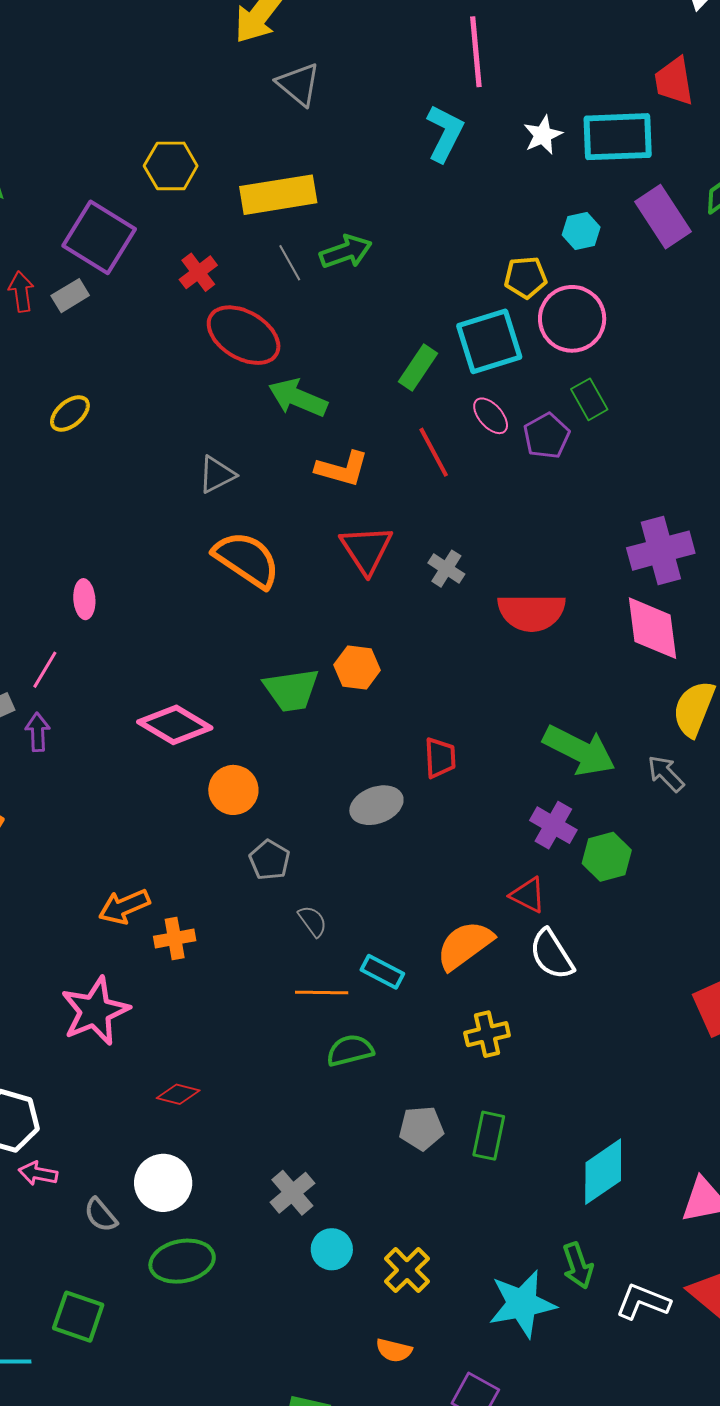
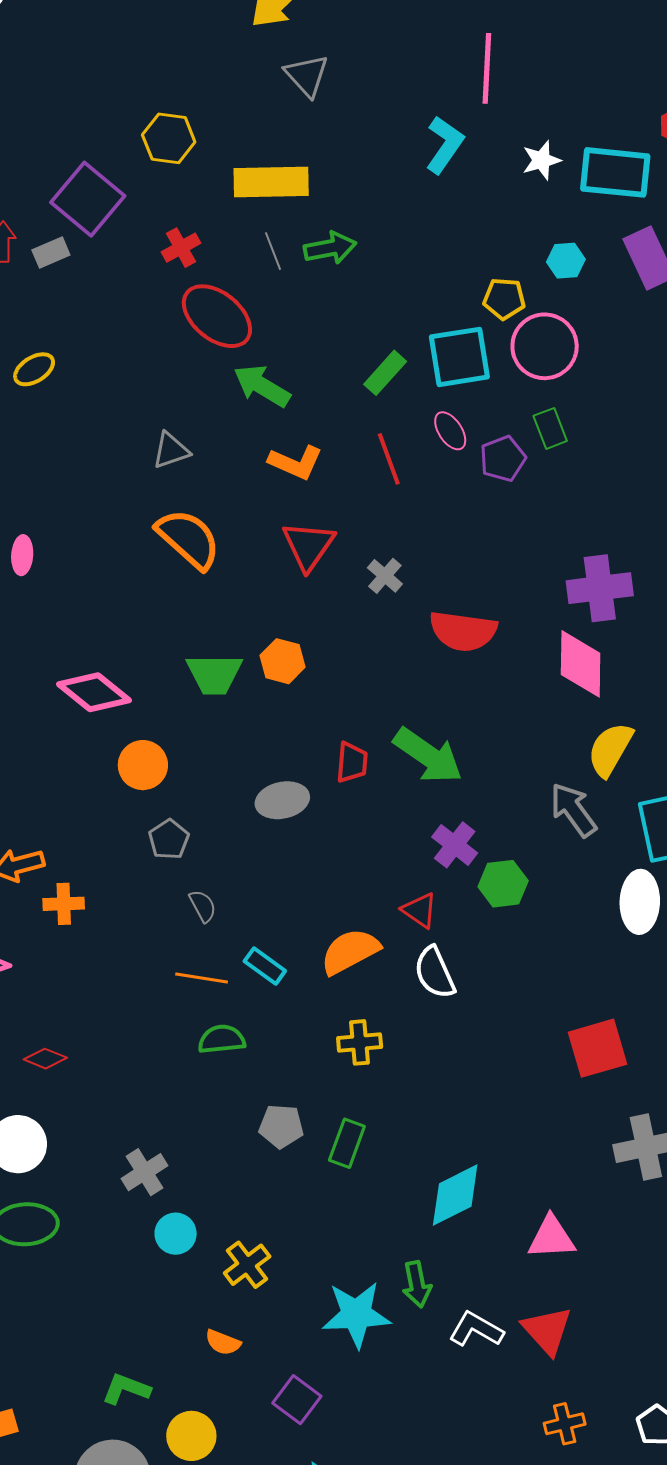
green arrow: (579, 750) -> (428, 756), moved
gray arrow: (666, 774) -> (573, 810), size x1.4

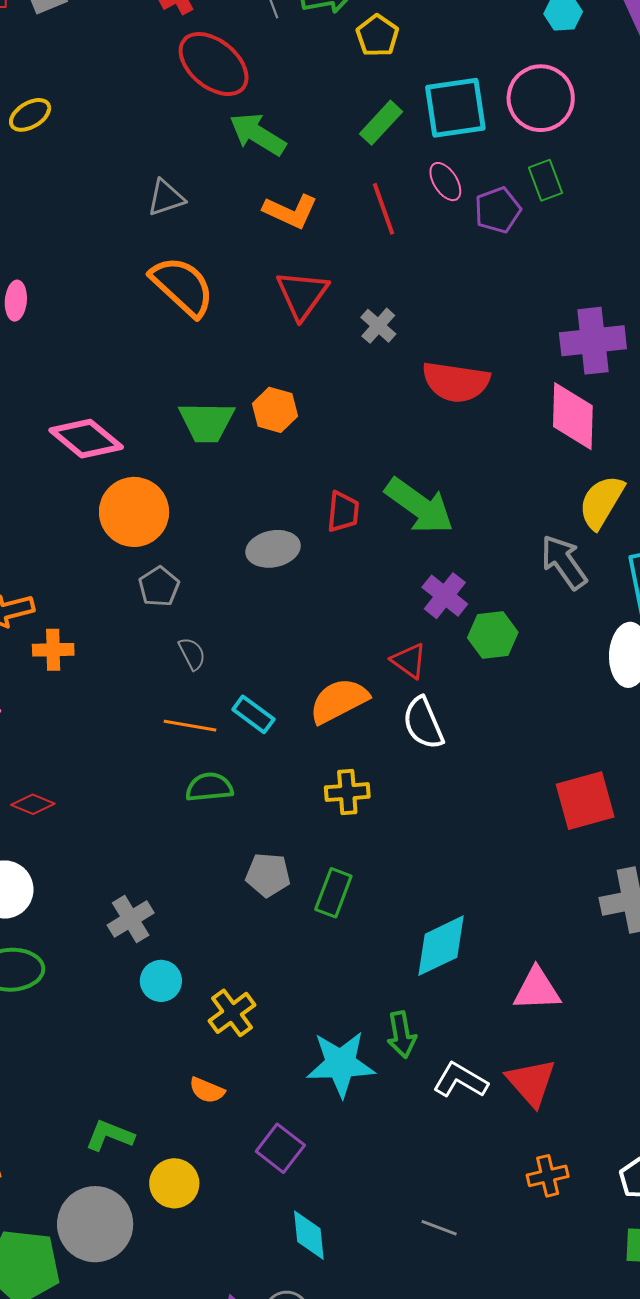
yellow pentagon: (504, 299) -> (377, 36), moved, turned 30
orange circle: (143, 765) -> (134, 512), size x1.4

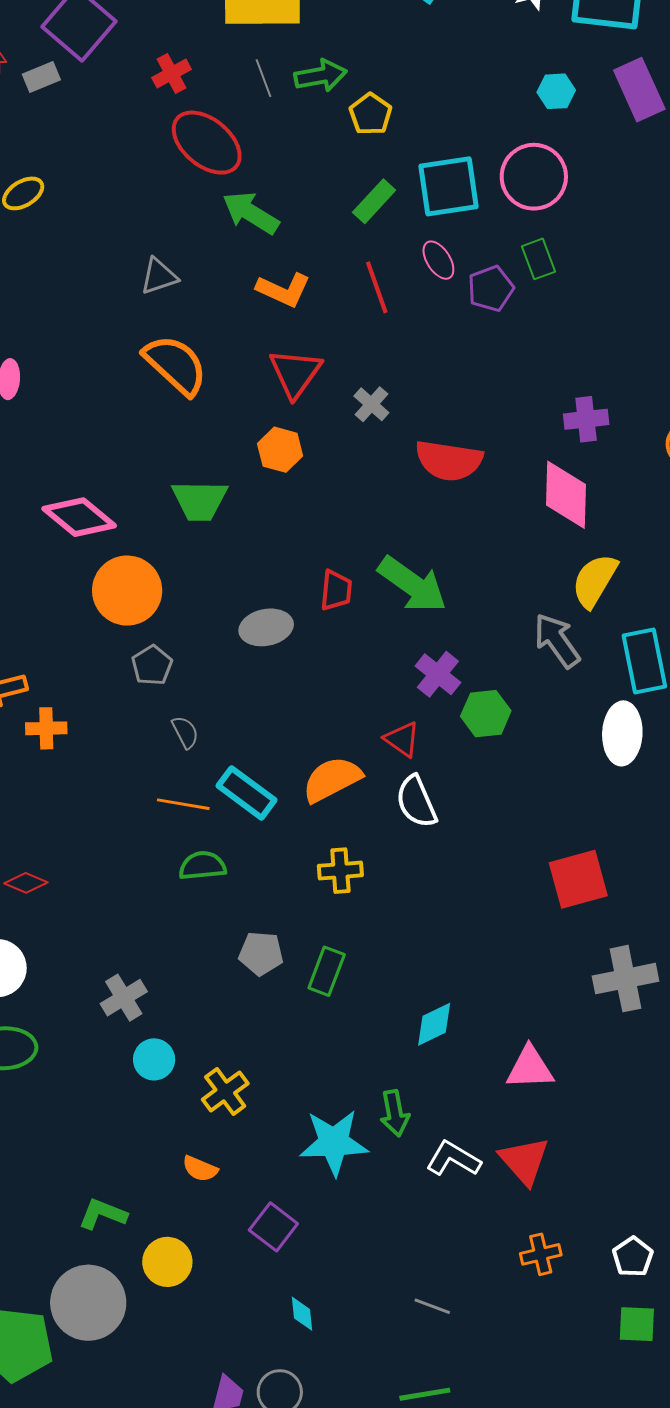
purple cross: (593, 341) -> (586, 419), size x0.7
orange hexagon: (275, 410) -> (280, 450), moved
cyan rectangle: (253, 714) -> (247, 793), size x1.4
cyan diamond: (441, 946) -> (434, 1024), size x0.7
cyan diamond: (309, 1235) -> (302, 1314), size x0.7

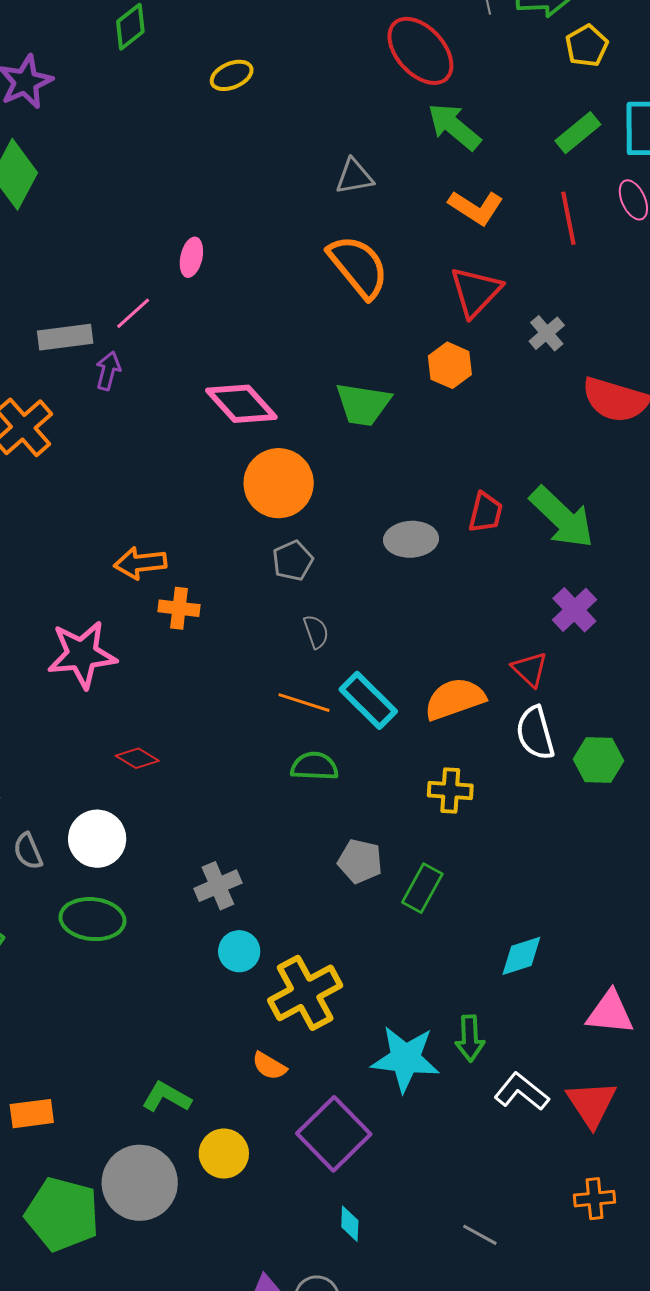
green hexagon: (486, 714) -> (599, 760), moved
yellow cross: (225, 1091) -> (305, 993), size x1.5
purple square: (273, 1227) -> (334, 1134), size x1.5

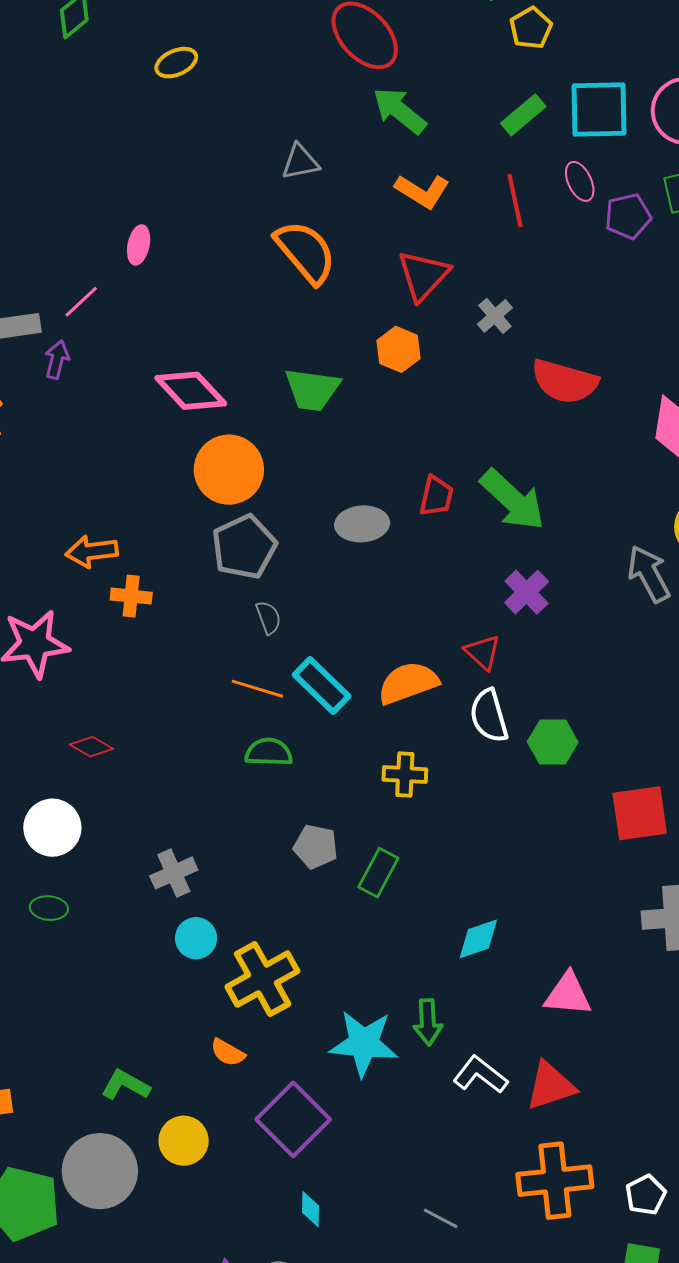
gray pentagon: (293, 561) -> (244, 547), size x1.6
green ellipse: (92, 919) -> (49, 908), size x0.6
red triangle: (591, 1104) -> (550, 1086), turned 46
orange cross: (595, 1199) -> (555, 1181), size x1.8

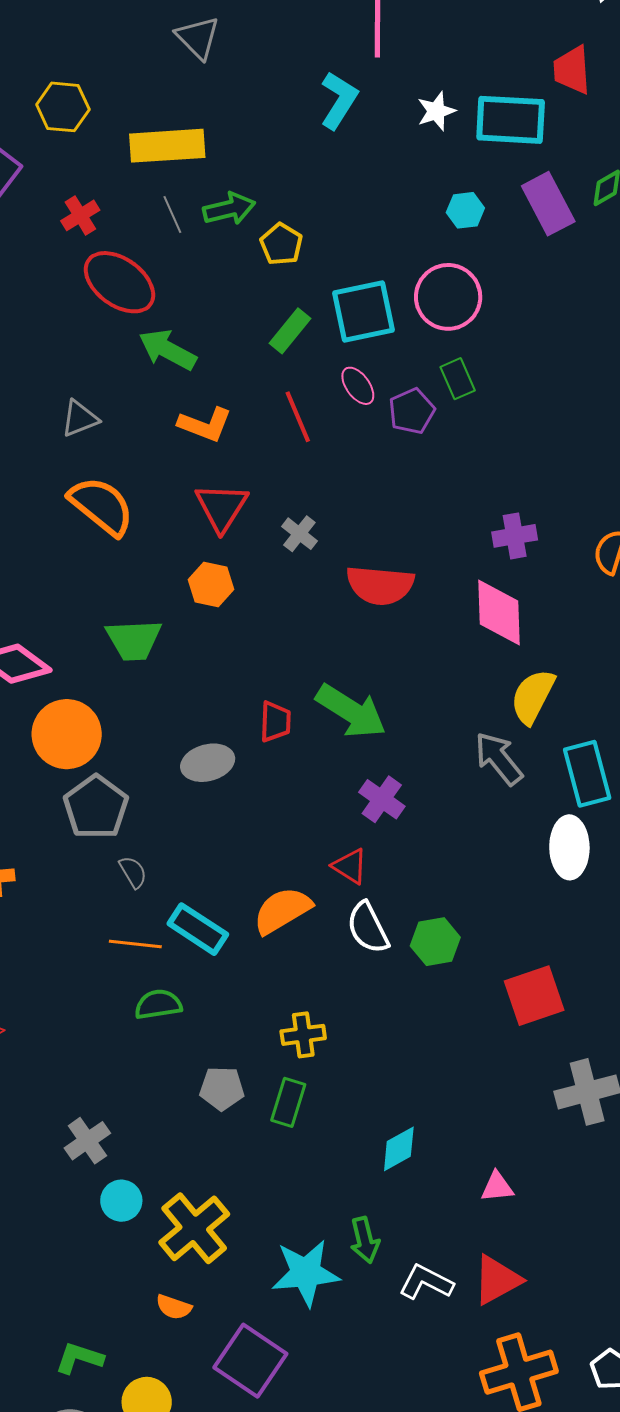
yellow cross: (405, 775) -> (303, 1035), moved
pink triangle: (568, 994) -> (497, 1187), size x0.7

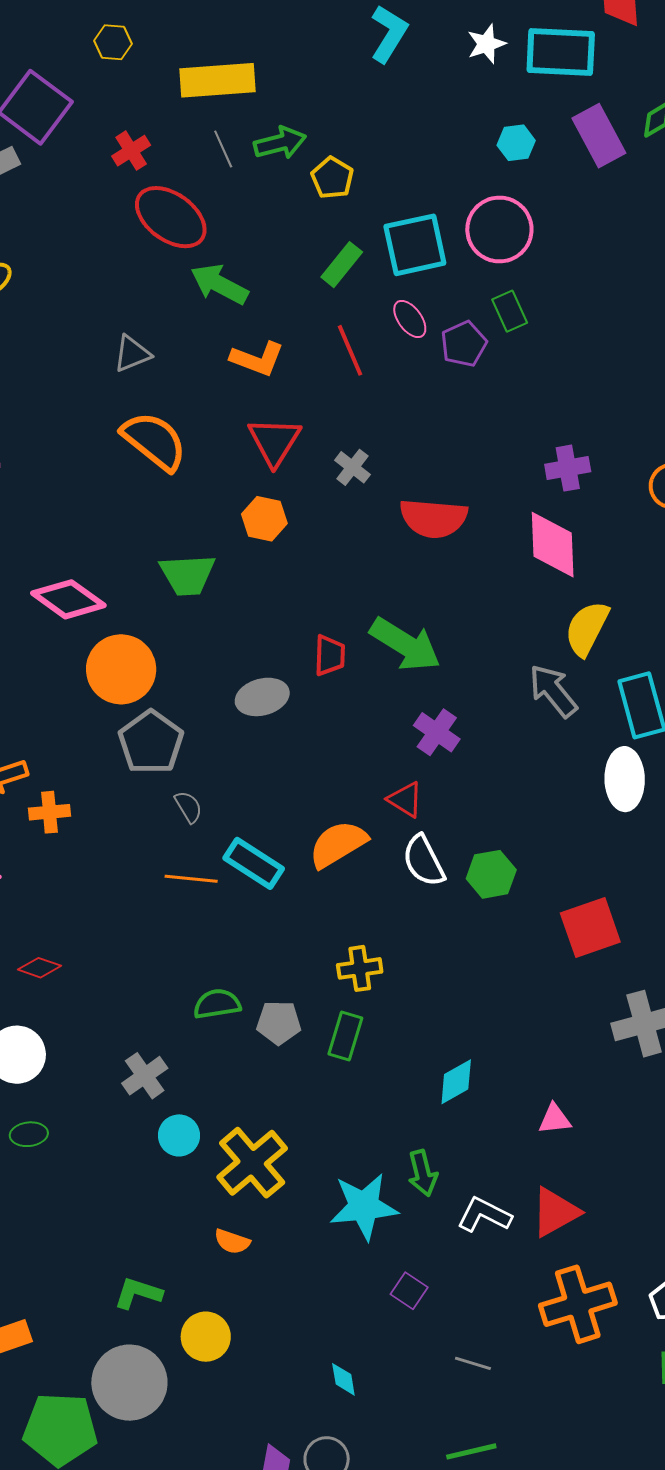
yellow hexagon: (63, 107) -> (113, 42), size x0.7
green semicircle: (158, 1004) -> (217, 1004), moved
purple square: (250, 1361) -> (409, 1291), moved, size x0.5

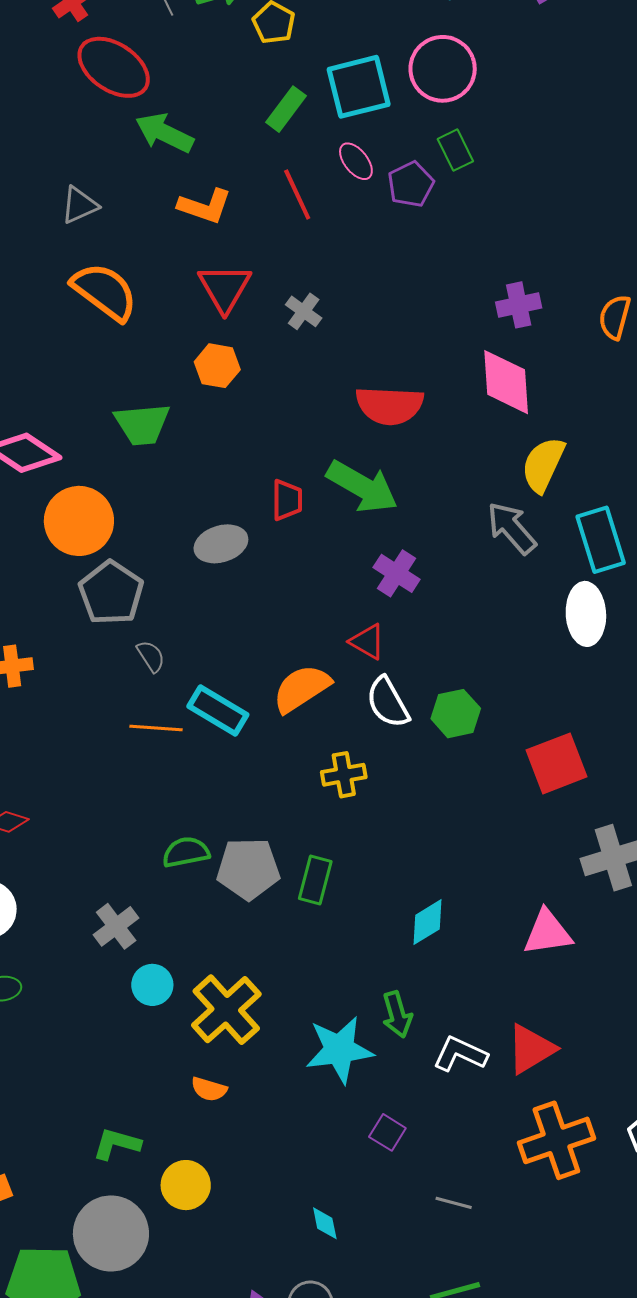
red semicircle: (433, 518) -> (389, 405), moved
yellow cross: (360, 968) -> (344, 775), moved
gray pentagon: (279, 1023) -> (248, 869), size x1.4
pink triangle: (555, 1119) -> (548, 933), moved, size x1.5

